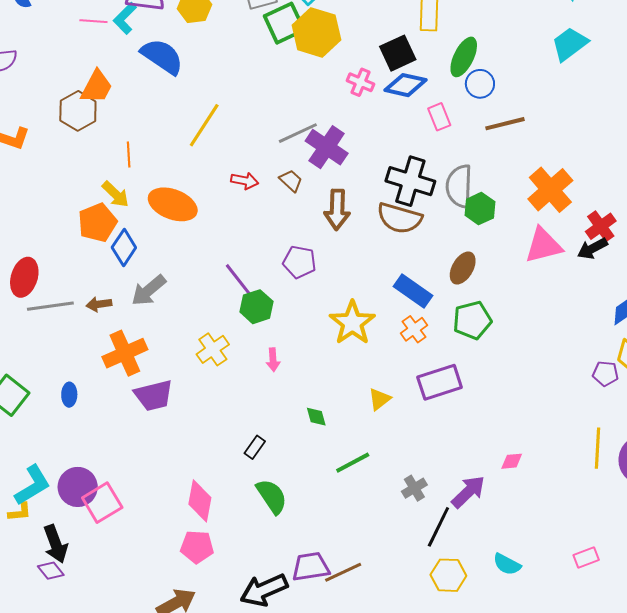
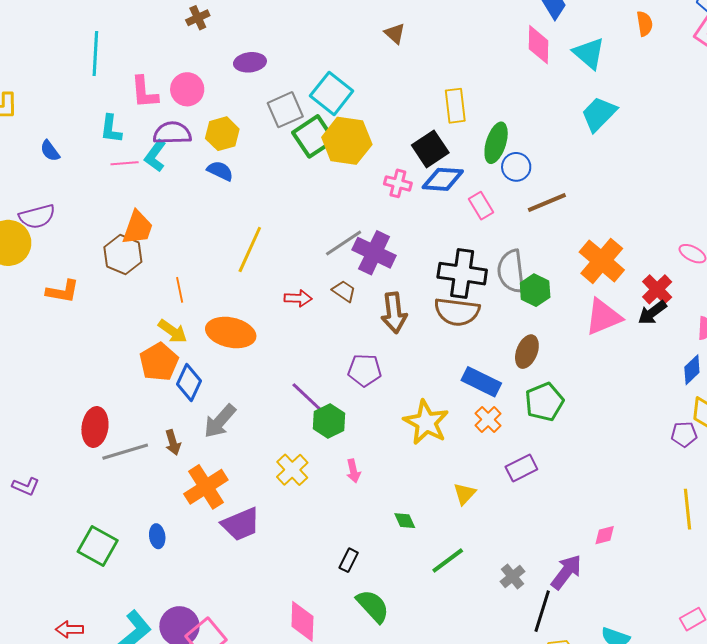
blue semicircle: (162, 56) -> (220, 171), moved, size x0.6
brown arrow: (99, 304) -> (173, 442), turned -90
purple rectangle: (440, 382) -> (521, 468), size x0.7

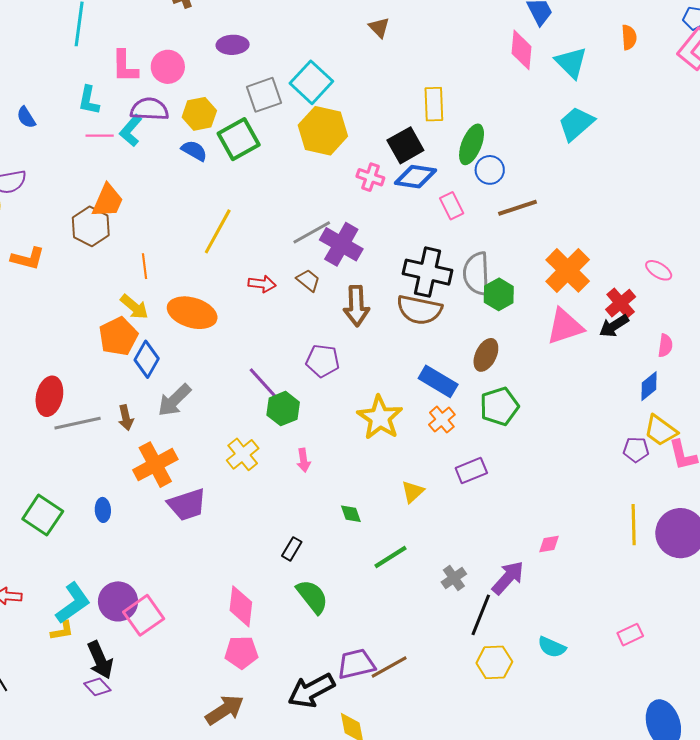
green square: (314, 136) -> (239, 139), moved

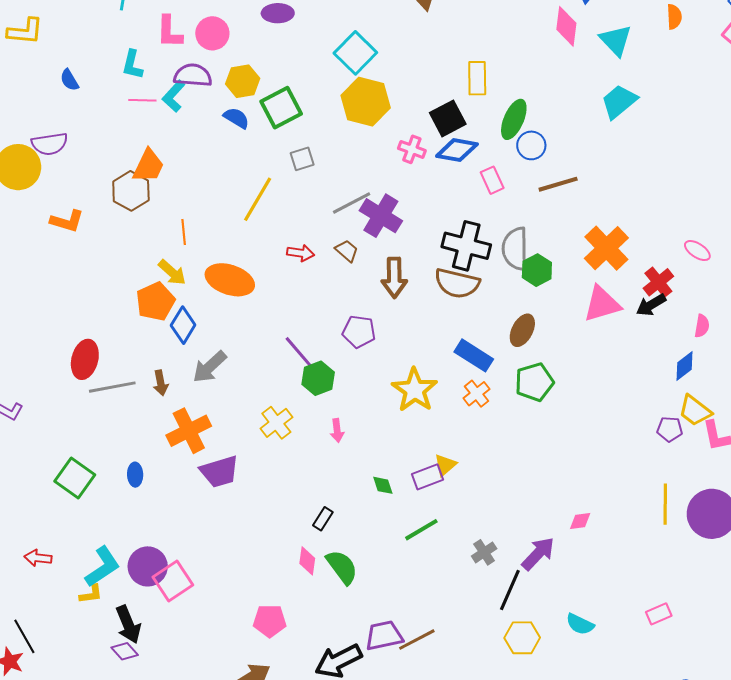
gray square: (264, 95) -> (302, 159), moved, size x0.7
purple rectangle: (471, 471) -> (427, 477), moved
pink diamond: (241, 606) -> (307, 561), moved, size x0.7

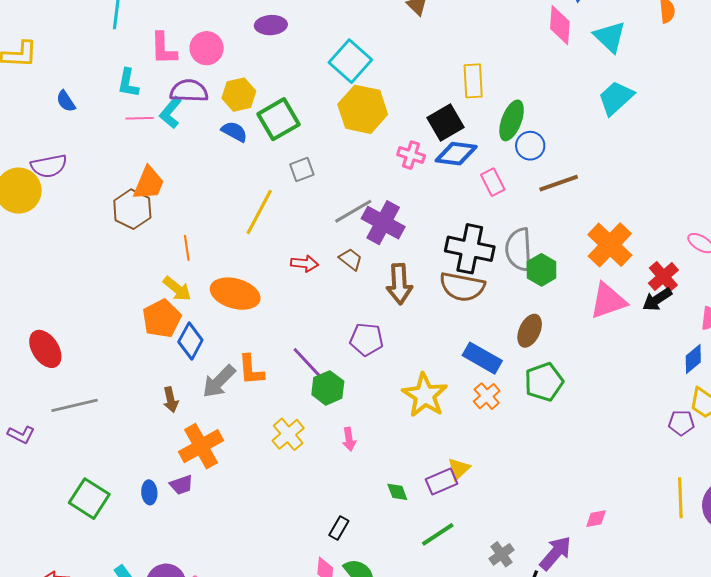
orange L-shape: (67, 221) -> (251, 370), moved, turned 72
red ellipse: (85, 359) -> (45, 349), moved, turned -45
gray line: (112, 387) -> (75, 405), moved
purple trapezoid: (219, 472) -> (181, 485), moved, size x0.6

